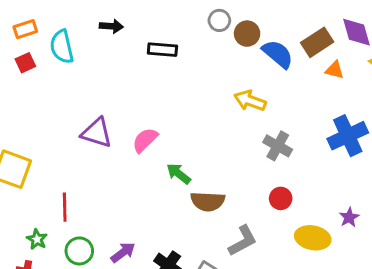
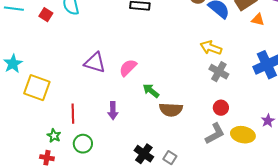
red square: (25, 63) -> (46, 15), turned -32
yellow arrow: (250, 101) -> (211, 48), moved
gray L-shape: (243, 241) -> (215, 134), moved
purple arrow: (123, 252) -> (113, 111), moved, turned 126

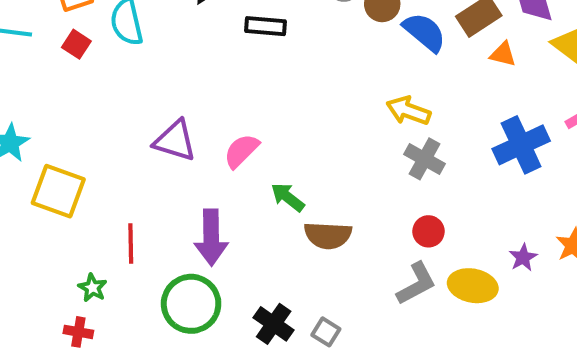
purple arrow: (113, 111) -> (211, 237), size x1.5
green circle: (83, 144) -> (191, 304), moved, size x1.5

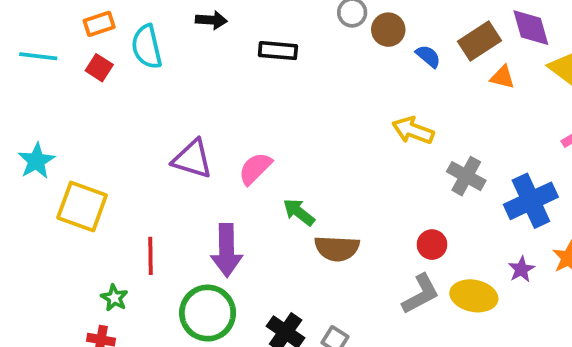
blue semicircle: (424, 32) -> (428, 56), size x0.6
blue cross: (521, 145) -> (531, 201), moved
gray cross: (424, 159) -> (466, 176), moved

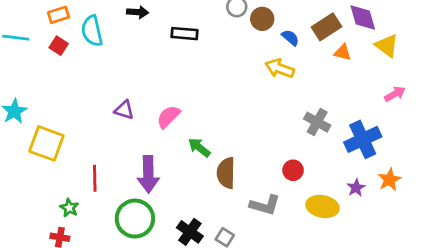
yellow arrow: (413, 130) -> (280, 68), moved
purple triangle: (192, 159) -> (124, 110), size x0.7
brown semicircle: (337, 248) -> (226, 173), turned 88
gray L-shape: (421, 294) -> (265, 205), moved, turned 44

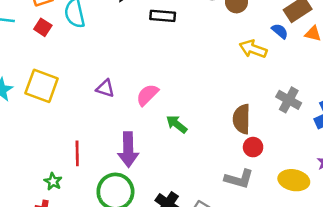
blue semicircle: (290, 38) -> (280, 31), moved
yellow square: (46, 143) -> (42, 86), moved
red circle: (293, 170) -> (253, 147), moved
brown semicircle: (226, 173) -> (242, 119), moved

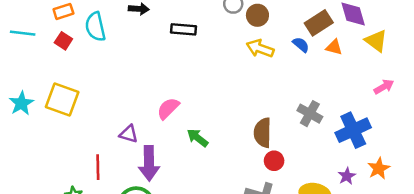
yellow arrow: (253, 49) -> (260, 48), moved
purple triangle: (105, 88) -> (129, 134), moved

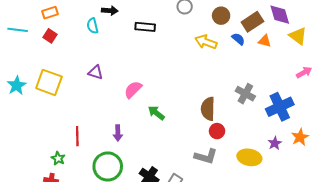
brown circle: (257, 15) -> (221, 16), moved
cyan semicircle: (95, 27) -> (93, 26), moved, size x0.7
purple triangle: (129, 134) -> (96, 72), moved
purple arrow: (149, 163) -> (118, 133), size x0.6

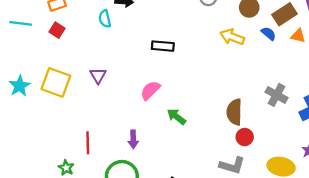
black rectangle: (145, 27) -> (163, 46), moved
purple triangle: (96, 72) -> (98, 76), moved, turned 42

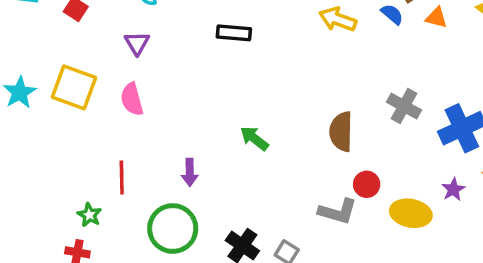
purple triangle: (98, 76) -> (137, 43), moved
pink semicircle: (150, 90) -> (132, 99), moved, turned -60
red circle: (245, 137) -> (367, 184), moved

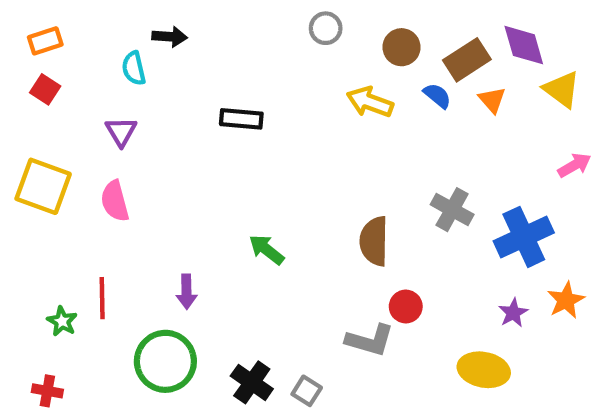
orange triangle: (436, 18) -> (492, 100), turned 35
yellow ellipse: (411, 213) -> (484, 370), moved
green star: (89, 215) -> (62, 321), moved

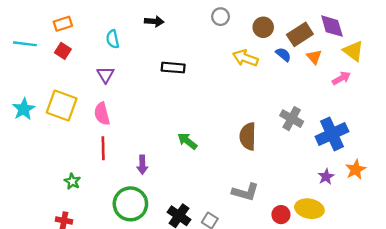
black arrow: (170, 37) -> (154, 21), moved
pink arrow: (574, 165) -> (341, 78), moved
red line: (102, 298) -> (103, 148), moved
red circle: (406, 307) -> (281, 215), moved

